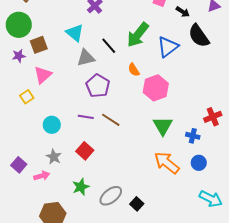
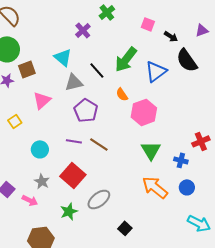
pink triangle: (43, 75) -> (42, 100), moved
red square: (85, 151) -> (73, 175), size x1.4
pink arrow: (42, 176) -> (30, 200), turned 42
gray ellipse: (111, 196) -> (99, 199), moved

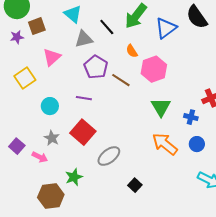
yellow square: (15, 121) -> (25, 78), size x1.5
brown line: (99, 144) -> (121, 80), moved
green star: (69, 211) -> (74, 177), moved

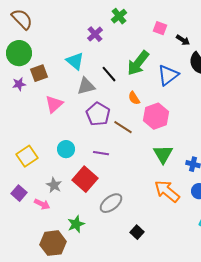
yellow square: (25, 78) -> (27, 156), moved
purple line: (84, 98) -> (101, 153), moved
cyan circle: (50, 106) -> (66, 149), moved

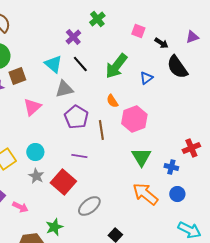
black line: (109, 74) -> (80, 64), moved
blue triangle: (168, 75) -> (146, 78), size x0.6
brown line: (123, 127) -> (101, 130), turned 48
cyan circle: (66, 149) -> (35, 152), moved
gray star: (54, 185) -> (36, 176), moved

